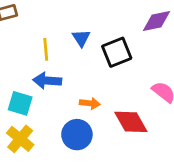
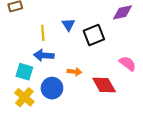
blue circle: (77, 135) -> (52, 88), moved

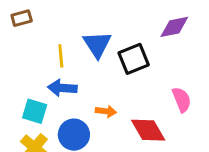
blue triangle: (68, 25) -> (97, 44), size x1.5
pink semicircle: (128, 64) -> (182, 100), turned 30

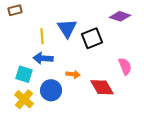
purple diamond: (174, 27) -> (120, 16), turned 30

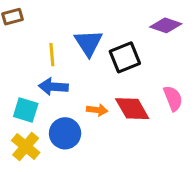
red diamond: (102, 87) -> (132, 109), moved

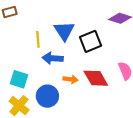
blue arrow: (53, 87) -> (53, 58), moved

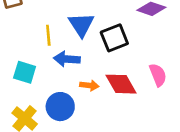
cyan square: (19, 79) -> (25, 72), moved

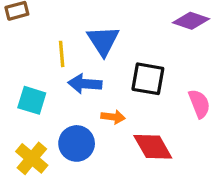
black square: (114, 38) -> (148, 79), moved, turned 32
red diamond: (121, 84) -> (153, 147), moved

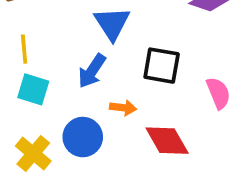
yellow line: (62, 54) -> (24, 49), moved
blue arrow: (85, 84) -> (92, 71), turned -60

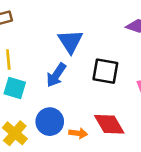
orange arrow: (123, 108) -> (78, 133), moved

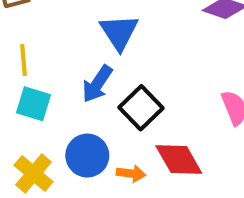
black square: (105, 71) -> (141, 108), moved, turned 36

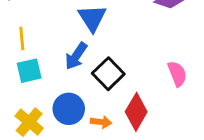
cyan square: (34, 104) -> (29, 71), turned -30
red diamond: (179, 160) -> (136, 112), turned 60

